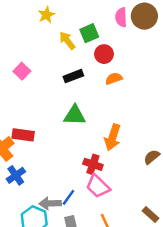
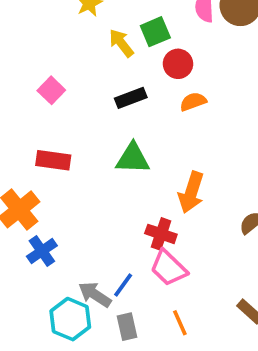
red rectangle: (23, 135) -> (53, 160), moved
gray arrow: (50, 203) -> (95, 294), turned 35

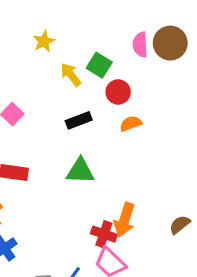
green square: (155, 32) -> (99, 65), turned -35
orange arrow: (191, 192) -> (124, 220), moved

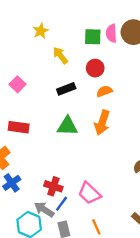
green square: (99, 65) -> (93, 37), moved, turned -30
orange arrow: (124, 220) -> (102, 123), moved
red cross: (104, 234) -> (53, 186), moved

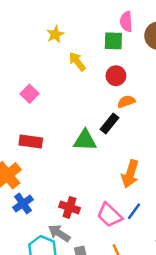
pink semicircle: (111, 33) -> (126, 21), moved
black rectangle: (66, 89) -> (109, 123), moved, turned -30
orange arrow: (102, 123) -> (130, 174), moved
blue line: (62, 204) -> (134, 211), moved

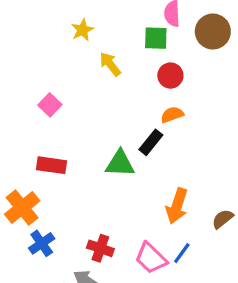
red circle: (116, 76) -> (170, 76), moved

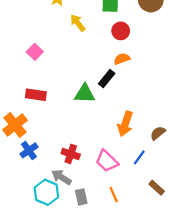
blue line: (182, 253) -> (139, 157), moved

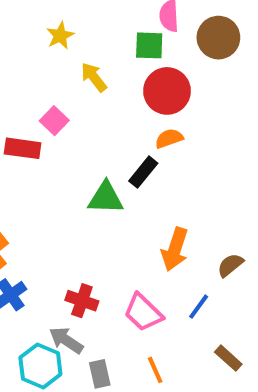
red circle: (121, 31) -> (167, 91), size x1.5
pink square: (35, 52) -> (54, 121), moved
red rectangle: (36, 95) -> (23, 148), moved

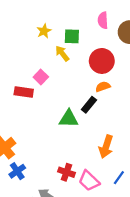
green square: (149, 45) -> (72, 36), moved
red cross: (82, 301) -> (66, 172), moved

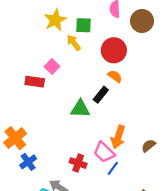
yellow star: (44, 31) -> (55, 20), size x1.5
orange semicircle: (103, 87) -> (115, 76), turned 56
blue line: (119, 178) -> (113, 168), moved
pink trapezoid: (89, 181) -> (104, 152), moved

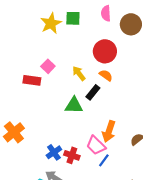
green square: (83, 25) -> (73, 18), moved
yellow arrow: (74, 43) -> (79, 73), moved
blue cross: (28, 162) -> (54, 152), moved

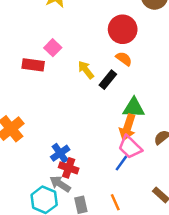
yellow arrow: (79, 73) -> (86, 70), moved
green triangle: (74, 105) -> (134, 108), moved
pink trapezoid: (96, 145) -> (130, 147), moved
red cross: (72, 155) -> (69, 168), moved

